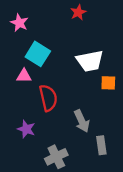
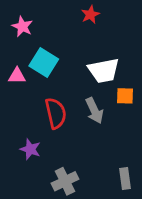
pink triangle: (24, 76) -> (17, 76), moved
gray arrow: (82, 121) -> (94, 111), moved
gray rectangle: (101, 145) -> (125, 179), moved

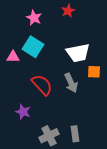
pink star: (22, 27) -> (34, 18), moved
red semicircle: (56, 113) -> (42, 85), turned -30
gray rectangle: (125, 179) -> (75, 134), moved

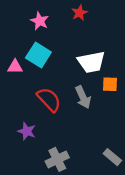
gray rectangle: (75, 134) -> (112, 157), moved, turned -42

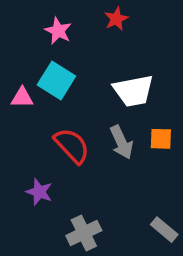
orange square: (110, 84) -> (161, 139), moved

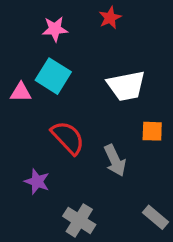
pink star: (58, 31) -> (55, 29), turned -30
gray arrow: (121, 142) -> (115, 160), moved
gray cross: (84, 233) -> (79, 220), turned -32

